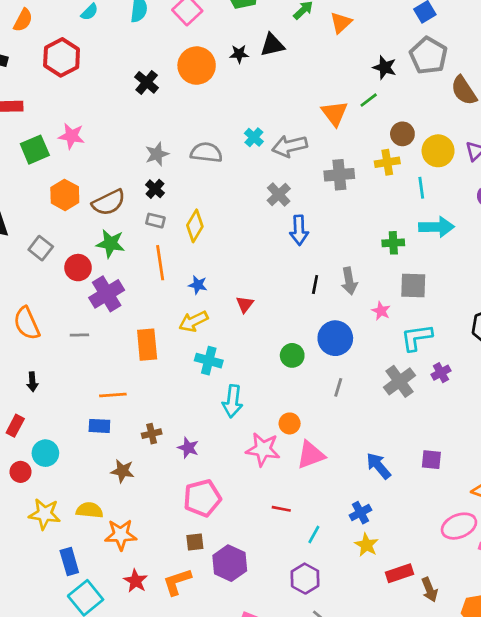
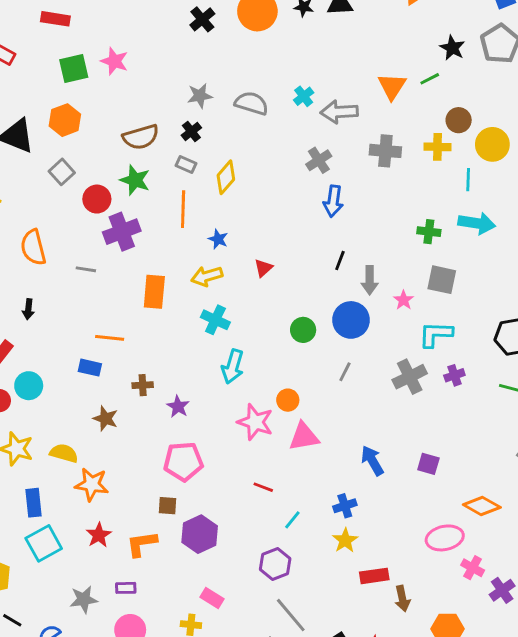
orange hexagon: (65, 195) -> (65, 120), moved
gray arrow: (349, 281) -> (370, 280), moved

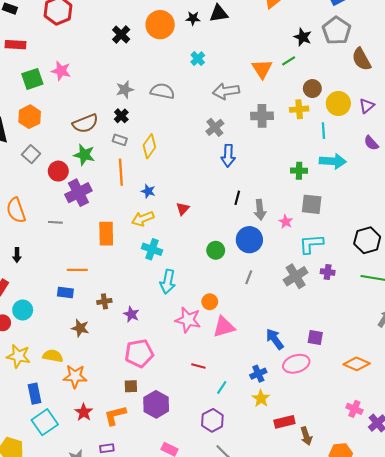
cyan cross: (304, 96) -> (198, 59), moved
purple cross: (454, 375) -> (328, 272), turned 32
pink ellipse: (445, 538) -> (296, 364), moved

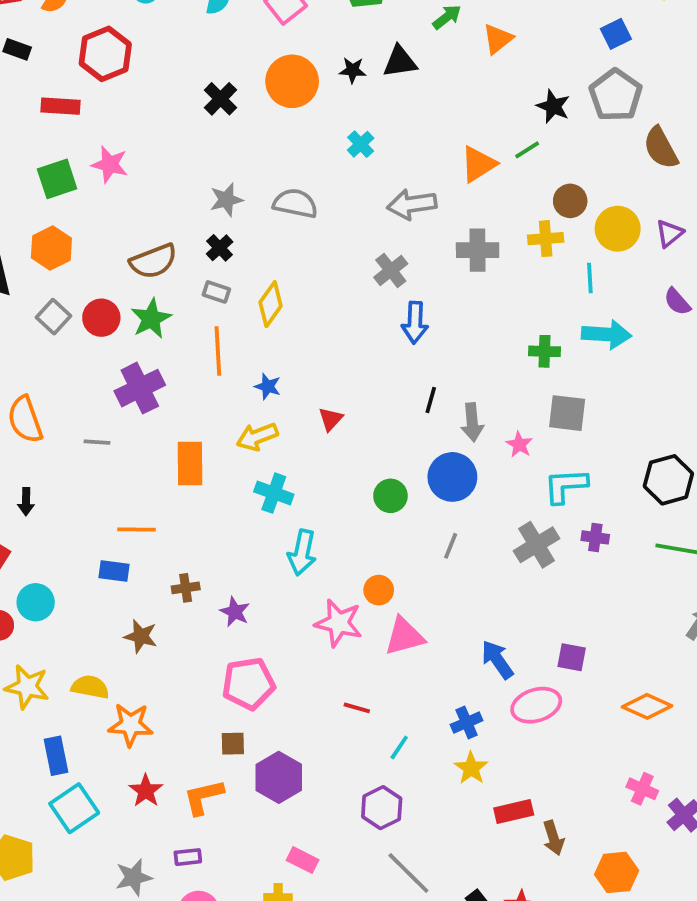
red rectangle: (15, 45) -> (60, 106), moved
orange triangle: (262, 69) -> (478, 164), turned 30
green star: (84, 155) -> (151, 319), turned 30
red circle: (58, 171) -> (101, 318), moved

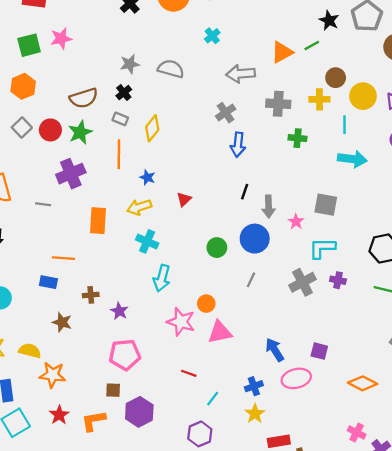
pink star: (110, 164) -> (61, 38), turned -30
green cross: (544, 351) -> (298, 138), moved

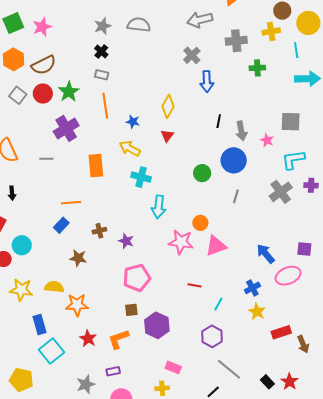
pink star: (61, 38) -> (42, 27), moved
brown semicircle: (84, 98) -> (44, 65), moved
yellow diamond: (152, 128) -> (168, 106), moved
yellow arrow: (139, 207) -> (130, 148), turned 55
blue rectangle: (48, 282) -> (61, 225), turned -49

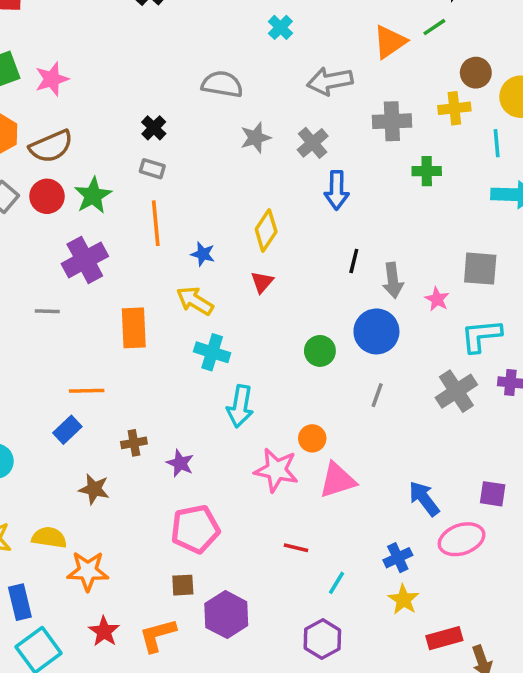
gray star: (103, 26) -> (256, 138), moved

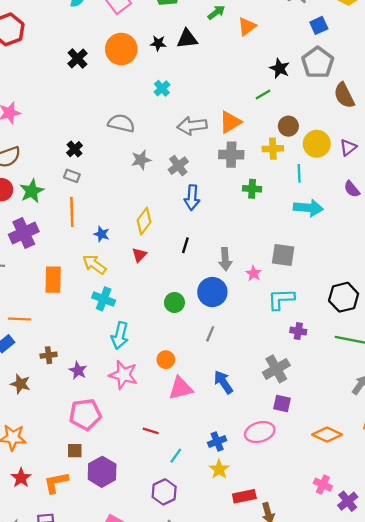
orange triangle: (390, 42) -> (230, 122), moved
black line: (354, 261) -> (185, 245), moved
gray cross: (456, 391) -> (276, 369), moved
pink star: (276, 470) -> (123, 375), moved
blue arrow: (424, 499) -> (223, 382), moved

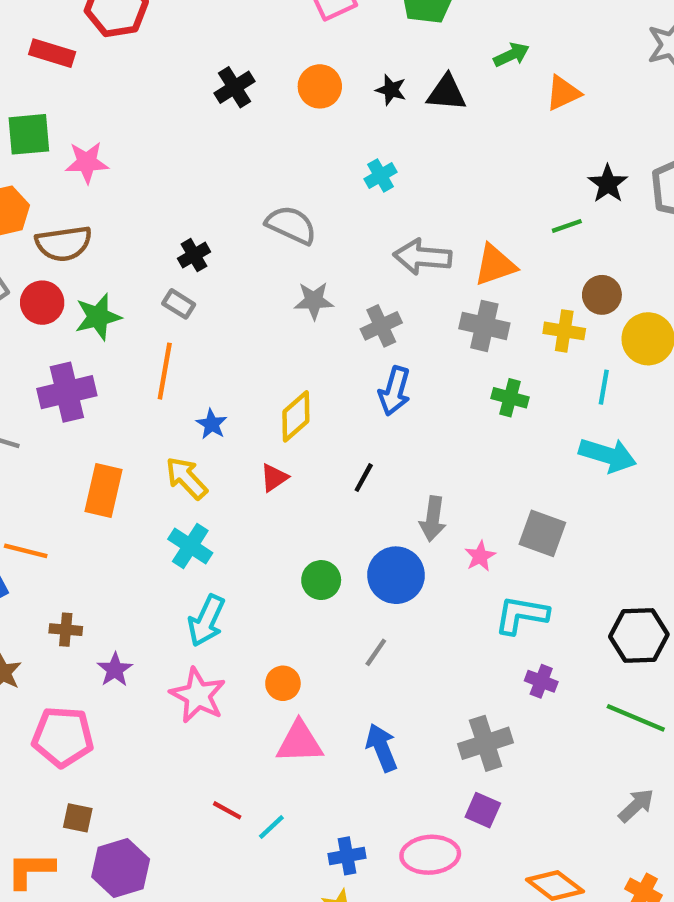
orange circle: (121, 49) -> (320, 86), size x0.7
pink pentagon: (85, 414) -> (63, 737), moved
cyan line: (176, 456) -> (271, 827), moved

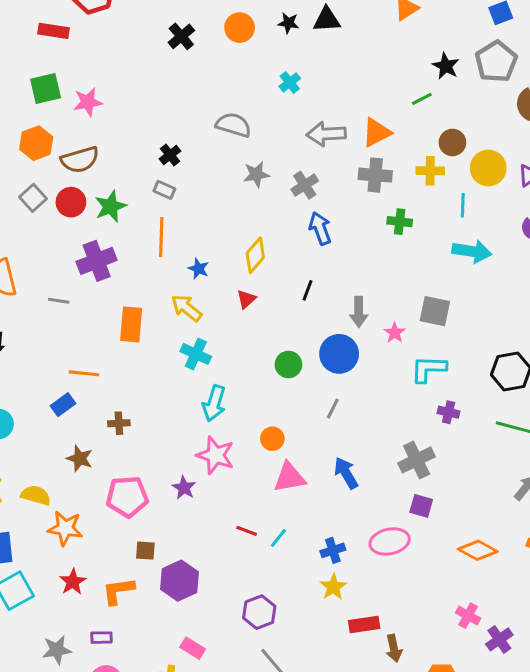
blue arrow: (395, 391) -> (320, 228), turned 152
purple star: (115, 670) -> (184, 488), moved

